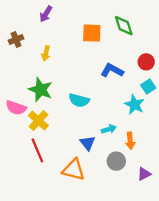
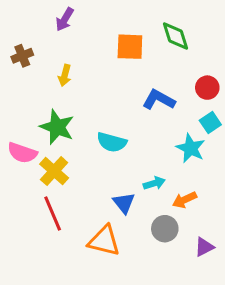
orange arrow: (130, 141) -> (185, 200), turned 70

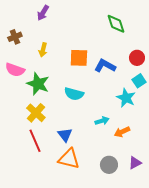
orange square: (130, 47) -> (79, 58), moved
pink semicircle: (22, 153) -> (15, 70), moved
blue triangle: (124, 203) -> (65, 135), moved
gray circle: (165, 229) -> (109, 165), moved

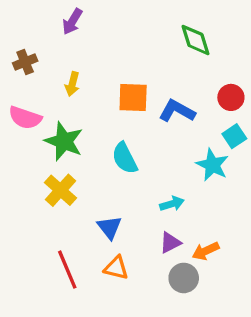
cyan semicircle: (74, 94) -> (125, 158), turned 48
orange arrow: (122, 132) -> (206, 251), moved
red line: (35, 141) -> (67, 270), moved
orange triangle: (69, 159) -> (116, 268), size x0.7
purple triangle: (135, 163) -> (170, 243), moved

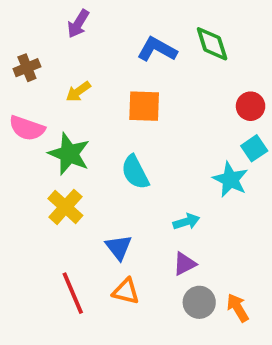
yellow arrow: (72, 84) -> (78, 92), turned 40
blue L-shape: (177, 111) -> (157, 49), moved
orange arrow: (206, 251) -> (238, 308), moved, turned 84

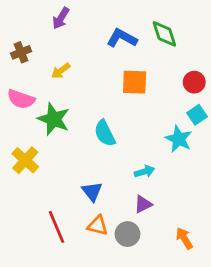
orange square: (144, 106) -> (135, 82), moved
yellow cross: (65, 207) -> (25, 160), moved
gray circle: (199, 302) -> (127, 234), moved

